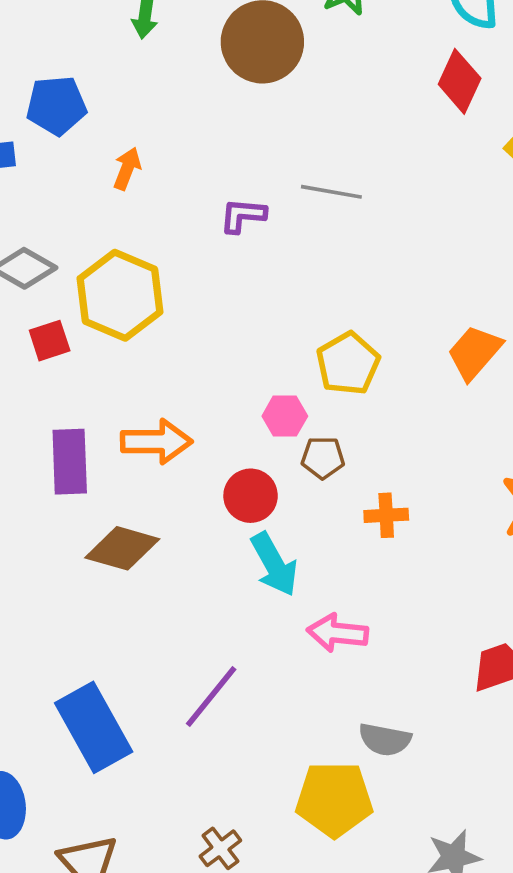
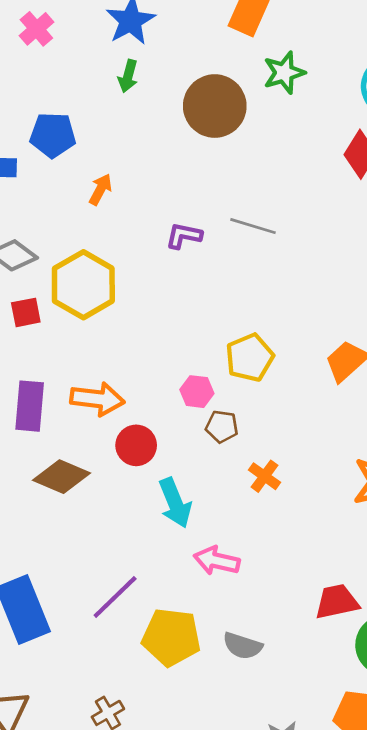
red circle: (251, 496) -> (136, 445), moved
orange cross: (386, 515) -> (264, 476), turned 32
yellow pentagon: (334, 799) -> (171, 637), moved

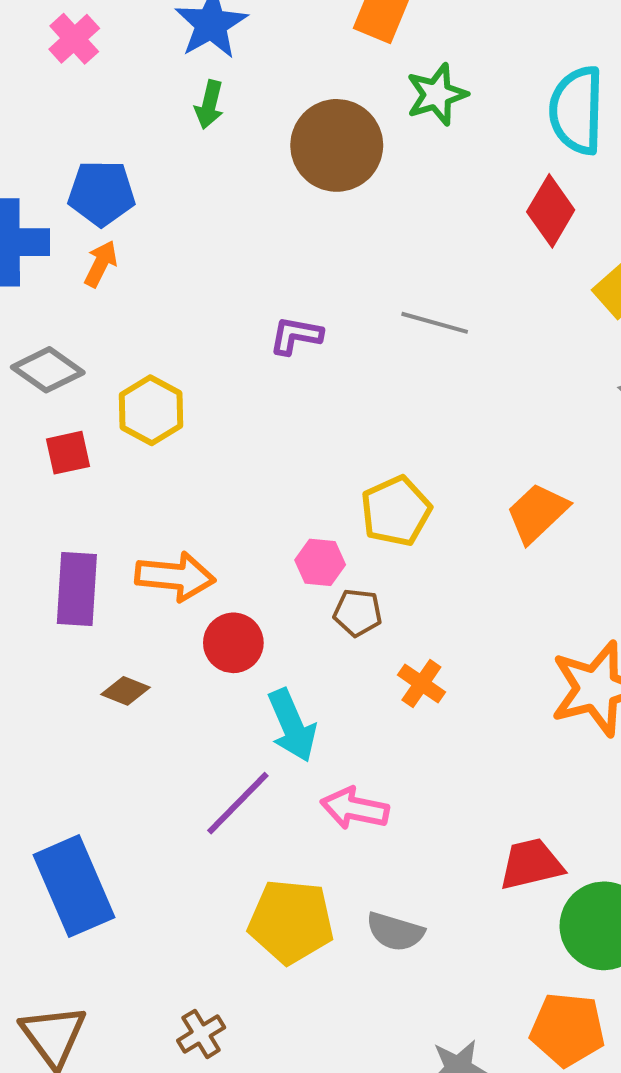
orange arrow: (100, 189) -> (101, 264), moved
gray line: (253, 226) -> (435, 323), moved
yellow hexagon: (83, 285) -> (151, 410), size x0.7
brown diamond: (61, 477) -> (126, 691), size x0.6
purple line: (115, 597) -> (238, 803), moved

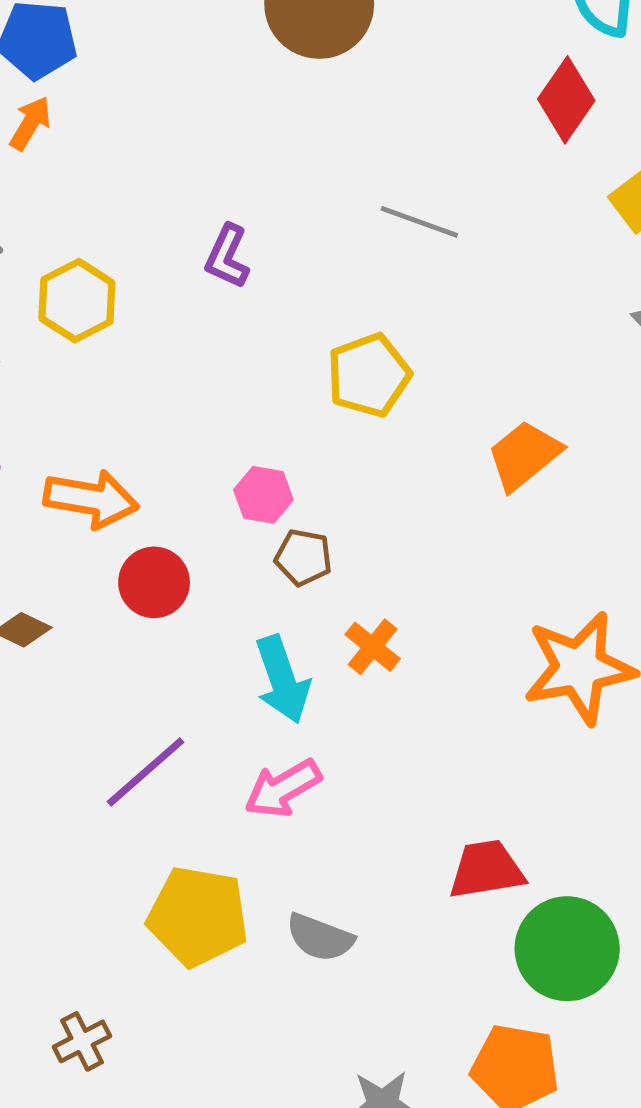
purple L-shape: (296, 336) -> (227, 256), moved, turned -80
yellow pentagon: (396, 511) -> (369, 375), moved
cyan arrow: (292, 725) -> (282, 679), moved
pink arrow: (355, 808) -> (283, 788), turned -46

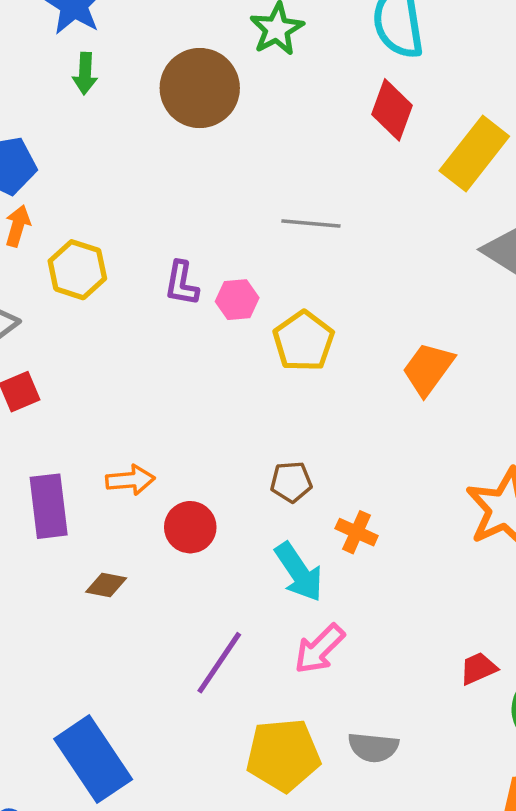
yellow hexagon: (77, 301) -> (77, 270), moved
pink hexagon: (263, 495) -> (237, 300), moved
orange arrow: (91, 499) -> (130, 480), size x0.7
red trapezoid: (486, 870) -> (478, 668), size x0.7

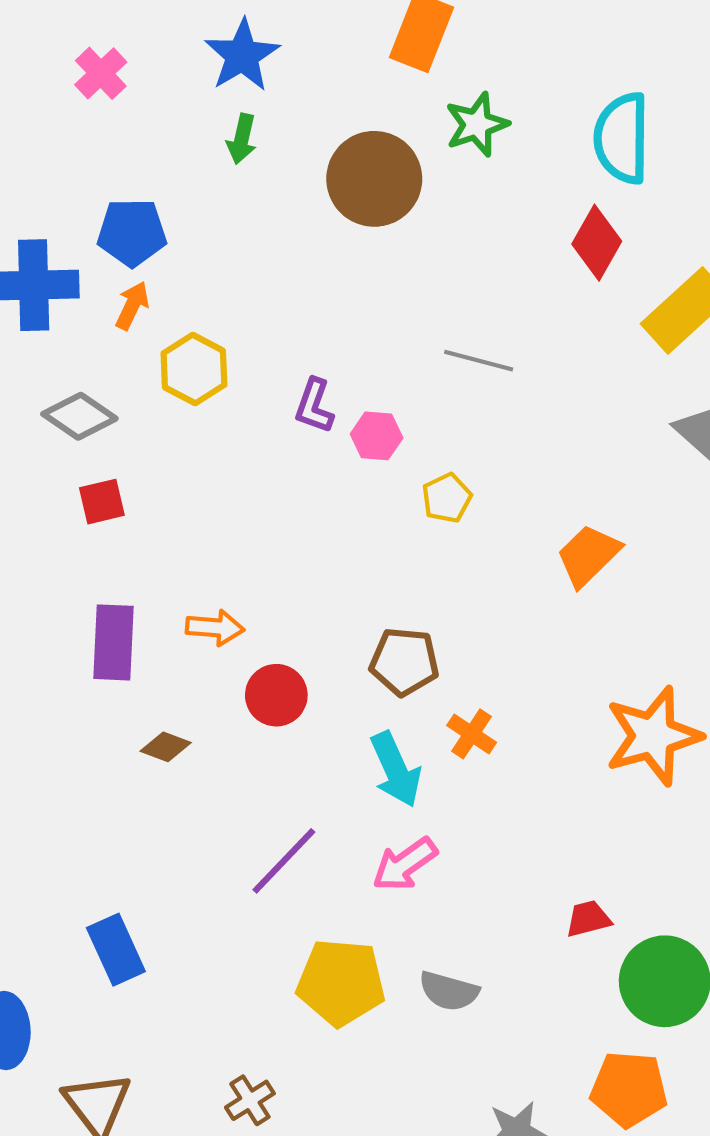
yellow pentagon: (304, 341) -> (447, 498), size x0.7
brown pentagon: (291, 482) -> (404, 662), size x1.4
blue rectangle: (93, 759) -> (116, 950), size x0.7

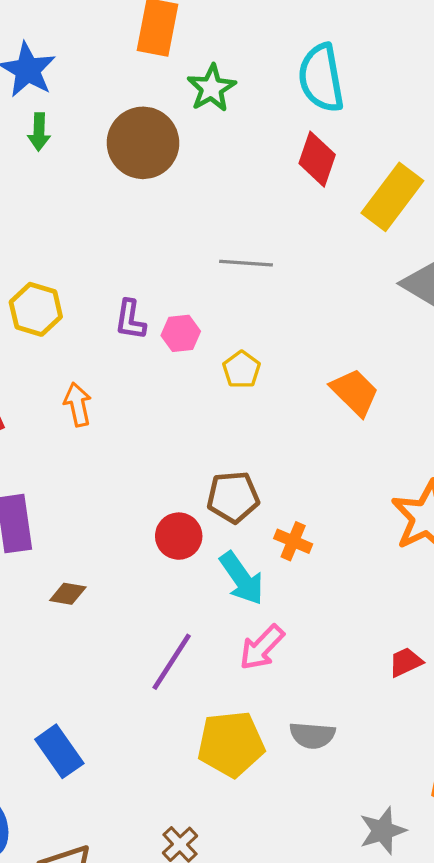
orange trapezoid: (588, 555) -> (355, 392), turned 100
orange arrow: (215, 628) -> (78, 404), moved, turned -96
red circle: (276, 695) -> (179, 536), moved

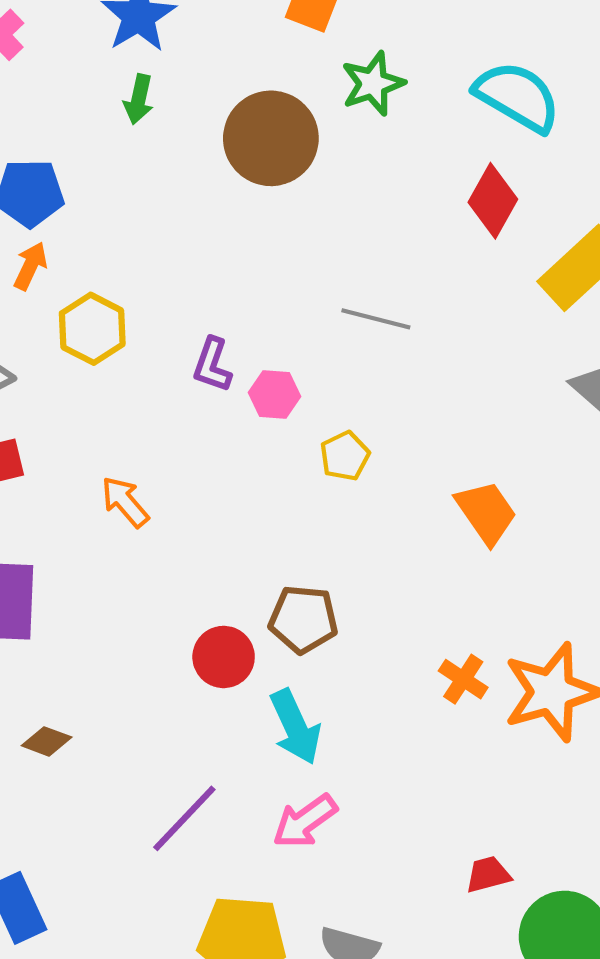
cyan semicircle: (321, 78) -> (517, 97), turned 120
orange arrow: (78, 404) -> (125, 502), moved, turned -39
orange cross: (293, 541) -> (463, 679), moved
brown diamond: (68, 594) -> (47, 741), moved

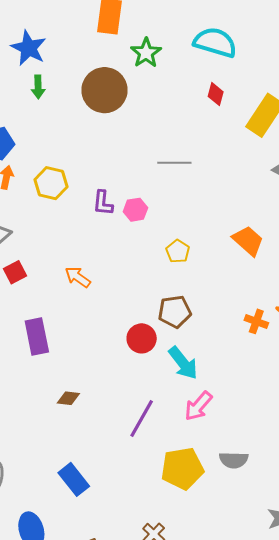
red diamond: (493, 201) -> (216, 94), size x0.7
yellow hexagon: (92, 329) -> (51, 183), moved
yellow pentagon: (345, 456) -> (178, 251), moved

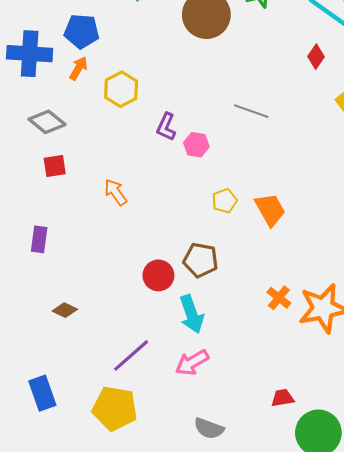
orange trapezoid: (248, 241) -> (270, 210), moved
purple rectangle: (37, 337) -> (39, 239), moved, size x0.7
yellow pentagon: (182, 469) -> (115, 408), moved

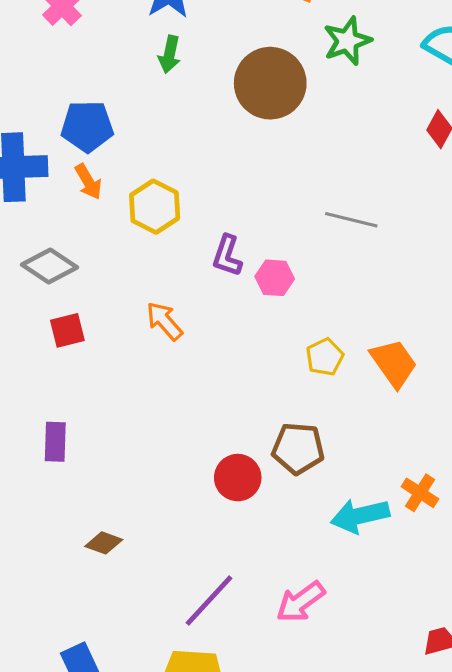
orange arrow: (79, 68) -> (88, 182), turned 125
orange arrow: (116, 192) -> (164, 321), moved
cyan arrow: (192, 314) -> (360, 516), moved, turned 102

